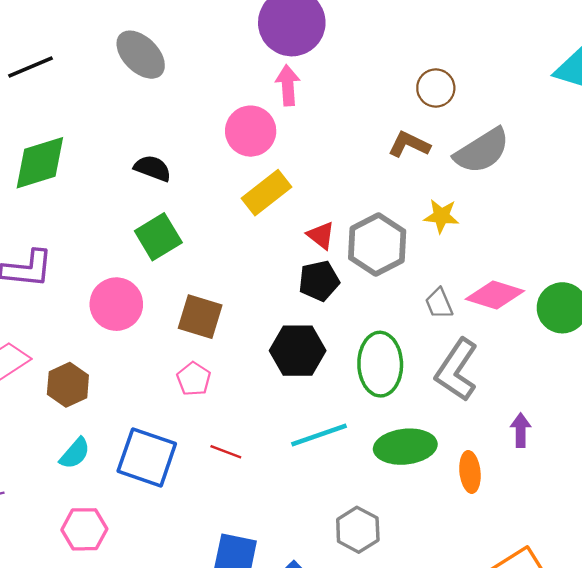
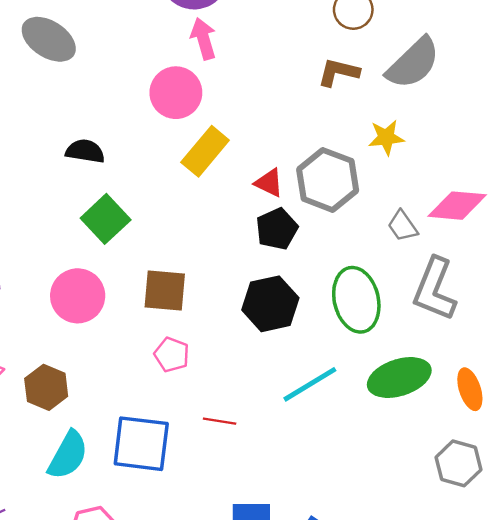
cyan semicircle: (75, 453) -> (68, 455), size x1.4
gray hexagon: (358, 530) -> (459, 463), moved

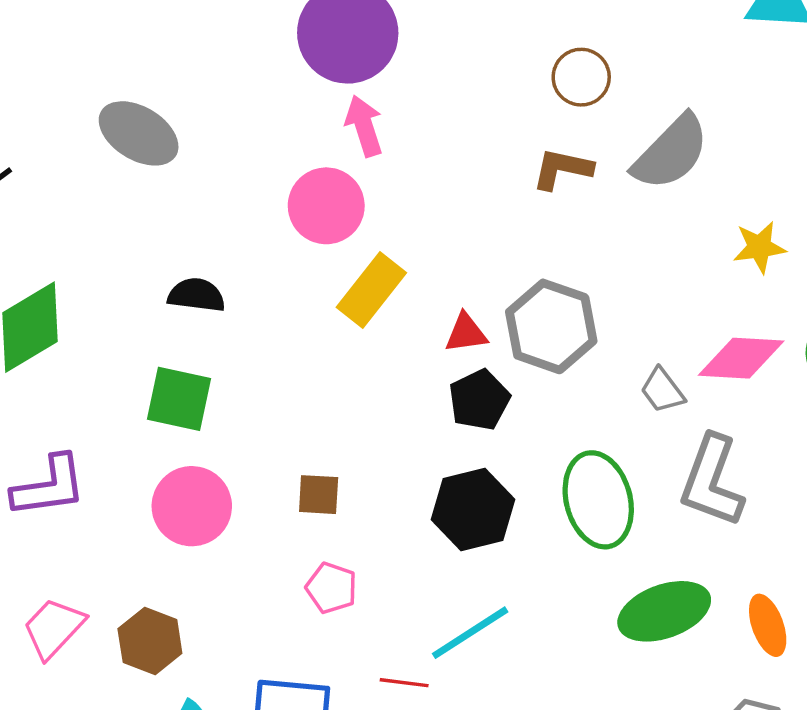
yellow star: (386, 138) -> (759, 247), moved
red triangle: (269, 183) -> (466, 333), turned -32
green square: (106, 219) -> (179, 399), moved, turned -33
brown square: (165, 290) -> (319, 495), size x0.7
cyan line: (310, 384) -> (470, 633), moved

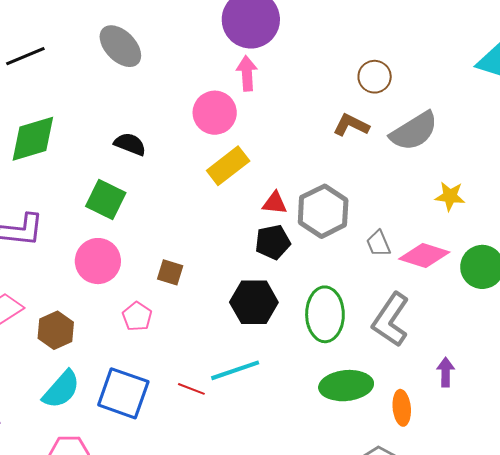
gray trapezoid: (662, 390) -> (378, 244), moved
pink pentagon: (331, 588) -> (137, 316), moved

